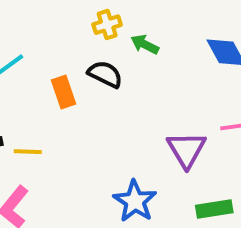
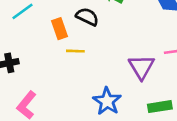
yellow line: (28, 152) -> (75, 51), moved

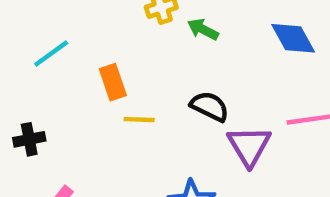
black semicircle: (87, 17) -> (210, 106), moved

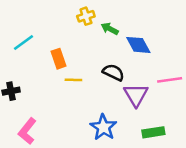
blue diamond: (293, 38) -> (138, 45), moved

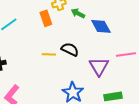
orange rectangle: (58, 59) -> (46, 18), moved
black semicircle: (113, 72) -> (70, 49), moved

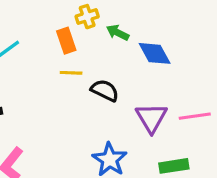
yellow line: (49, 54) -> (71, 73), moved
pink line: (126, 54) -> (195, 116), moved

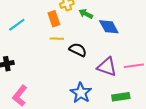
purple triangle: (151, 118) -> (107, 67), turned -40

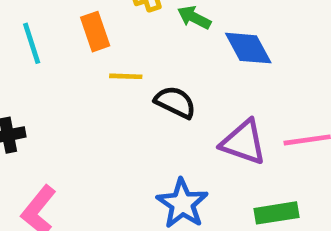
orange rectangle: (54, 19) -> (95, 32), moved
cyan line: (17, 25) -> (32, 43), turned -72

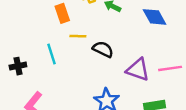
cyan line: (32, 43) -> (51, 54), moved
blue diamond: (248, 48) -> (154, 17), moved

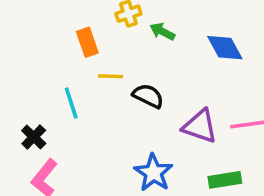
black cross: (18, 66) -> (34, 137), moved, turned -35

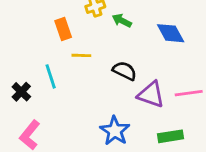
black semicircle: (148, 96) -> (125, 71), moved
black cross: (34, 137) -> (21, 92), moved

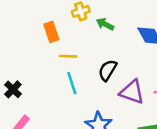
black semicircle: (125, 71) -> (108, 70), turned -85
cyan line: (51, 76) -> (72, 83), moved

